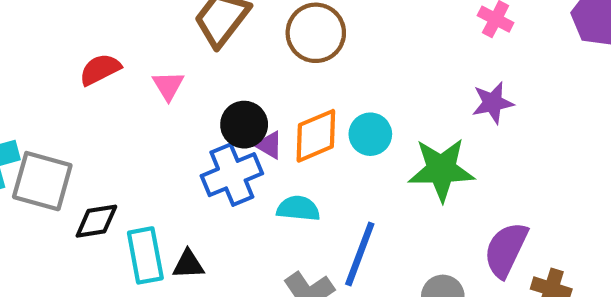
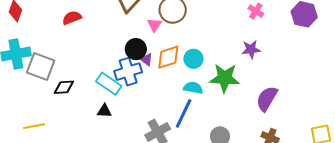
pink triangle: (168, 86) -> (154, 25), moved
cyan semicircle: (298, 208) -> (193, 88), moved
purple semicircle: (506, 250) -> (267, 99), moved
cyan rectangle: (145, 255) -> (109, 84), moved, turned -50

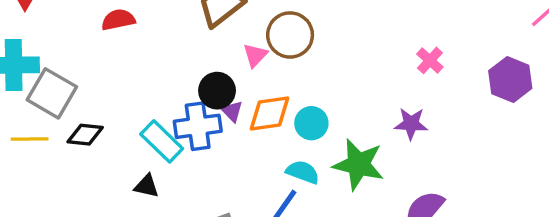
yellow line: (34, 126) -> (30, 139), moved

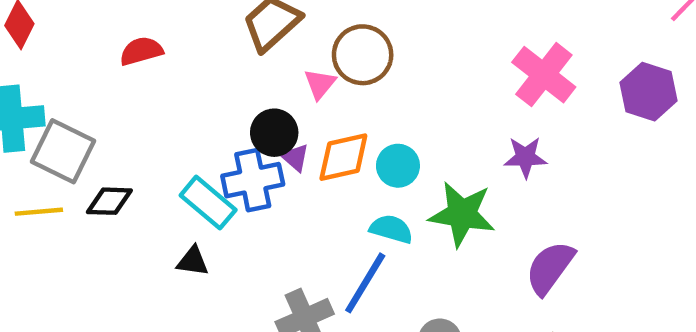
pink cross: (430, 60) -> (544, 75), size x1.8

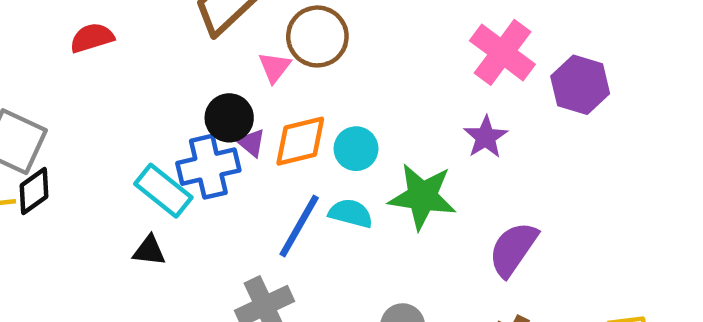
purple hexagon: (648, 92) -> (580, 85), moved
purple star: (525, 157) -> (486, 137), turned -30
black diamond: (109, 201) -> (34, 191), moved, turned -36
blue line: (365, 283) -> (299, 226), moved

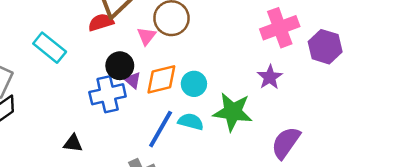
red semicircle: (92, 38) -> (101, 22), moved
pink cross: (502, 52) -> (280, 28), turned 33
cyan rectangle: (163, 191) -> (50, 48), moved

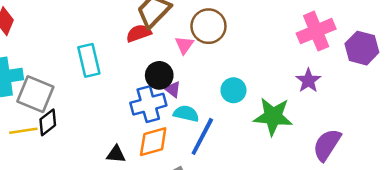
cyan rectangle: (50, 48) -> (89, 60), turned 40
orange diamond: (161, 79) -> (153, 142), moved
cyan semicircle: (191, 122) -> (186, 114), moved

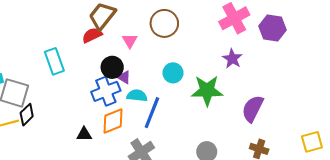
brown circle: (208, 26) -> (164, 23), moved

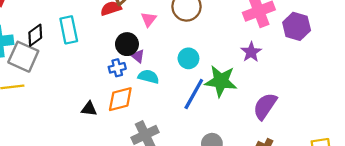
blue cross: (106, 91) -> (117, 68), size x0.6
blue line: (152, 113) -> (194, 94), moved
black diamond: (27, 115) -> (35, 35), moved

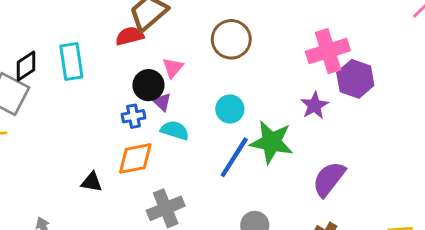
pink triangle: (149, 19) -> (173, 68), moved
purple hexagon: (297, 26) -> (355, 79), moved
black triangle: (89, 109) -> (92, 182), moved

